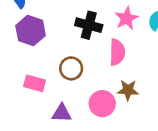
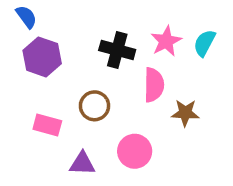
brown star: (128, 90) -> (185, 113), moved

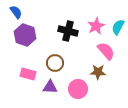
pink semicircle: (154, 85) -> (106, 51), moved, turned -42
brown star: (185, 113) -> (98, 72), moved
purple triangle: (82, 163) -> (50, 87), moved

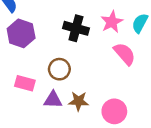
brown star: (98, 72) -> (79, 101), moved
pink circle: (78, 89) -> (114, 111), moved

